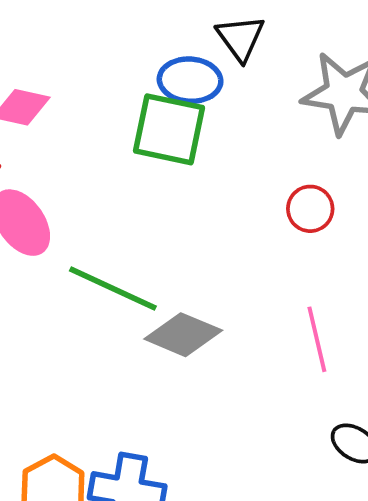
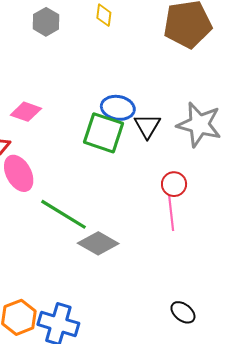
black triangle: (240, 38) -> (147, 126), moved
pink line: (317, 339) -> (171, 213), moved

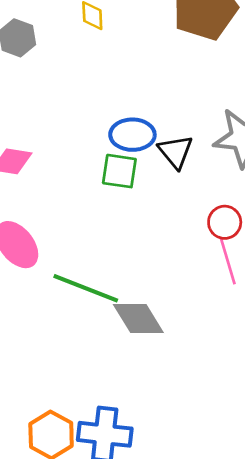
green square: (104, 133) -> (119, 171), size x0.7
gray diamond: (98, 243) -> (138, 319), turned 39

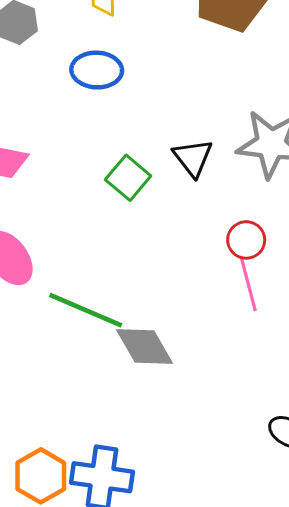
blue ellipse: (132, 135) -> (97, 70), moved
green square: (119, 171) -> (128, 178), turned 30

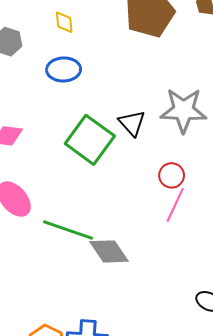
green square: (128, 178) -> (90, 140), size x1.6
pink line: (248, 284) -> (175, 205), turned 44

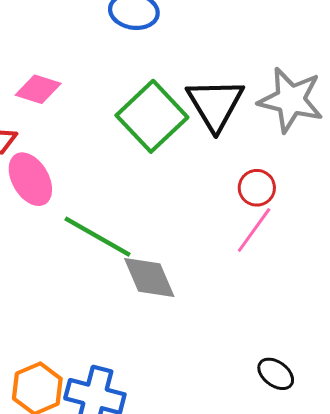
black triangle: (132, 123) -> (215, 104), size x1.5

